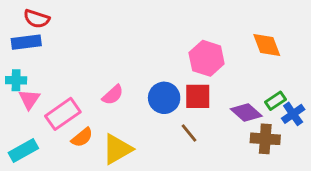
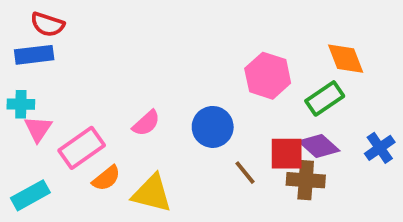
red square: (198, 96) -> (287, 154), moved
green rectangle: (275, 101) -> (325, 98), moved, size x1.4
brown cross: (265, 139) -> (306, 180), moved
yellow triangle: (117, 149) -> (152, 193), turned 44

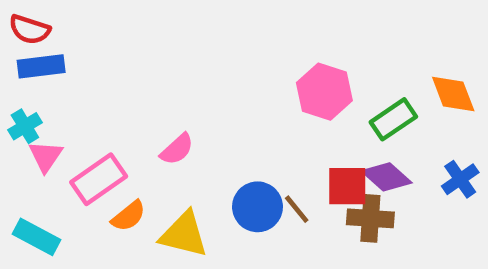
red semicircle: (47, 24) -> (30, 30), moved
orange diamond: (346, 59) -> (453, 94), moved
cyan cross: (21, 104) -> (25, 126), turned -32
blue circle: (213, 127) -> (258, 207), moved
cyan rectangle: (30, 195) -> (36, 237), turned 57

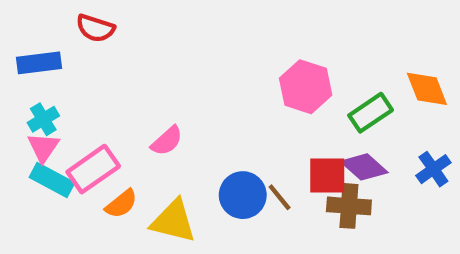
red semicircle: (30, 30) -> (95, 28), moved
cyan cross: (25, 126) -> (43, 119), moved
cyan rectangle: (36, 237) -> (52, 180), moved

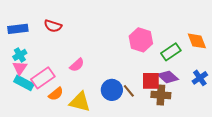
red semicircle: (95, 28) -> (53, 26), moved

